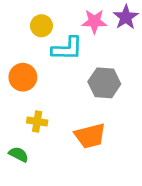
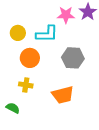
yellow circle: (41, 26) -> (18, 33), moved
orange circle: (23, 77) -> (30, 58), moved

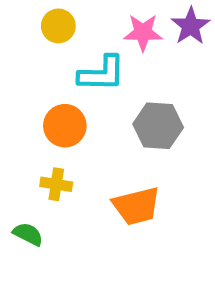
yellow circle: (18, 33) -> (58, 26), moved

